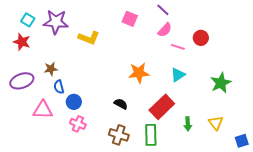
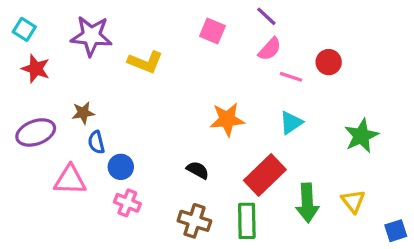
cyan square: (28, 20) -> (24, 29), moved
green arrow: (188, 124) -> (307, 203), size x1.6

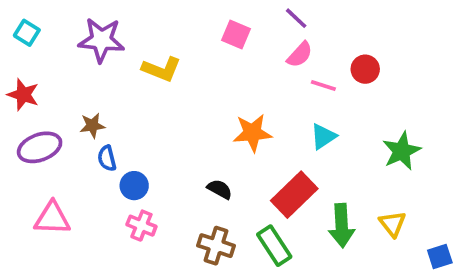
red star: (36, 69) -> (23, 95), moved
pink triangle: (70, 180) -> (52, 218), moved
green rectangle: (247, 221) -> (274, 246), turned -32

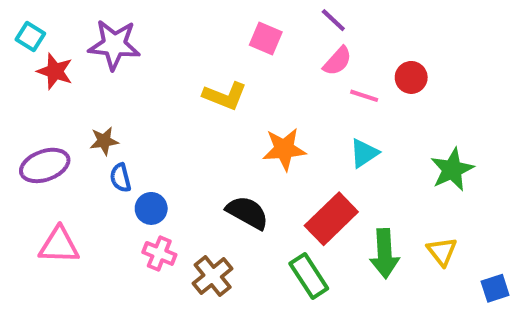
yellow L-shape: (161, 69) -> (225, 96), moved
red star: (23, 95) -> (55, 71), moved
black semicircle: (220, 189) -> (247, 213), size x1.5
brown cross: (216, 246) -> (213, 276), moved, turned 33

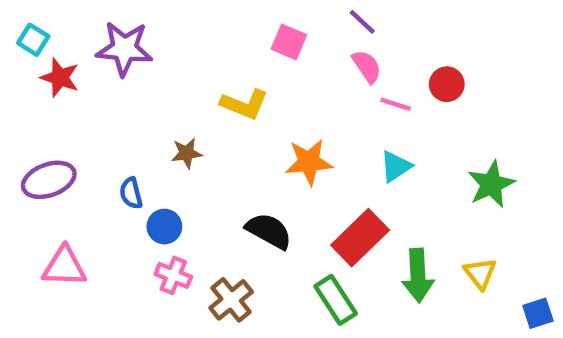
pink semicircle: (337, 61) -> (367, 66), turned -76
brown star: (104, 141) -> (187, 153), moved

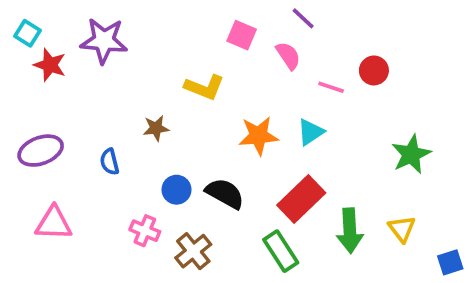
pink semicircle: (367, 66) -> (288, 56), moved
cyan triangle: (396, 166) -> (311, 132), moved
blue circle: (164, 227) -> (177, 190), moved

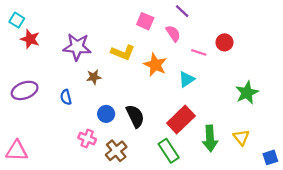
purple star: (104, 41) -> (77, 47), moved
orange star: (258, 136) -> (155, 65), moved, turned 30
black semicircle: (225, 193) -> (135, 116), turned 35
pink triangle: (54, 223) -> (17, 151), moved

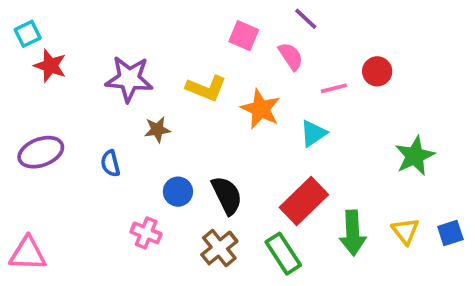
cyan square: (17, 20) -> (28, 34), turned 32
pink line: (199, 52) -> (334, 88), turned -32
brown cross: (116, 151) -> (219, 248), moved
blue square: (270, 157) -> (450, 233), moved

